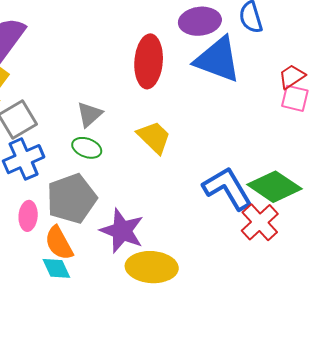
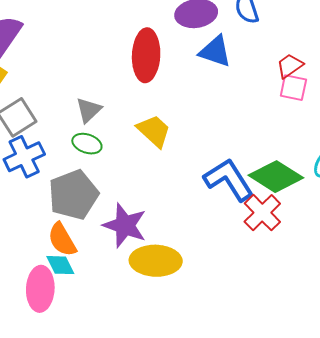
blue triangle: (218, 60) -> (215, 51), size x0.7
pink ellipse: (28, 216) -> (40, 289), moved, size x1.5

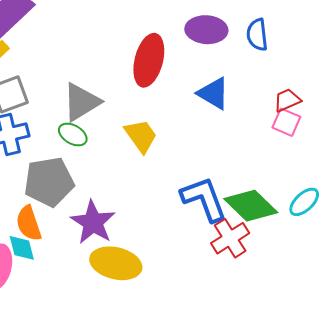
blue triangle: (215, 51) -> (213, 93), moved
gray triangle: (89, 110) -> (81, 102), size x1.5

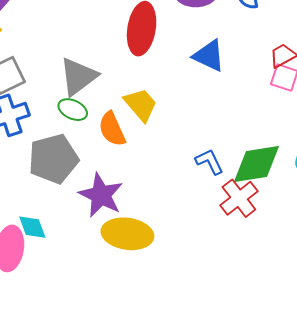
blue L-shape: (204, 199) -> (209, 162), size x0.6
green diamond: (251, 206) -> (256, 164), turned -48
orange semicircle: (29, 223) -> (112, 129), moved

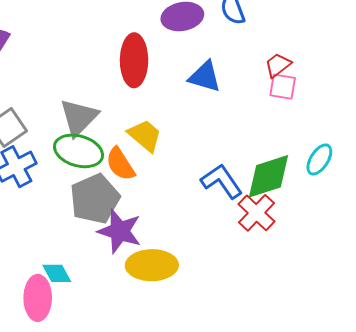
green ellipse: (73, 110) -> (79, 151), size x1.6
gray pentagon: (53, 159) -> (95, 199), moved
blue L-shape: (209, 162) -> (222, 181), size x1.4

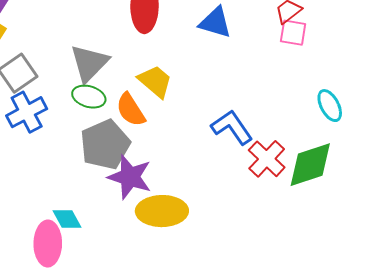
green ellipse: (79, 151) -> (89, 97), size x0.7
cyan ellipse: (319, 159) -> (330, 106), turned -60
green diamond: (268, 176) -> (310, 165), moved

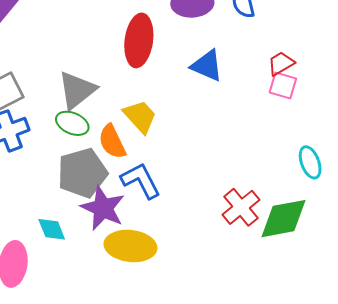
blue L-shape: (232, 127) -> (141, 180), moved
cyan diamond: (67, 219) -> (52, 229), moved

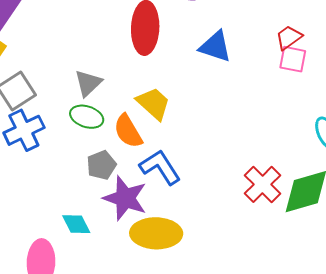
gray triangle: (77, 90) -> (88, 83), size x0.7
gray pentagon: (82, 173) -> (101, 165), size x0.6

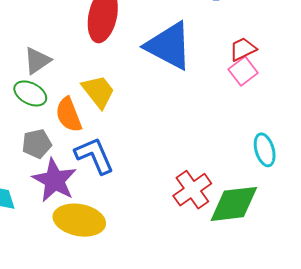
blue triangle: (215, 47) -> (169, 46), size x1.5
pink square: (293, 59) -> (243, 71), turned 32

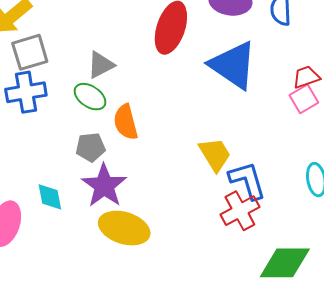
yellow trapezoid: (98, 92) -> (215, 154), moved
blue L-shape: (94, 156) -> (247, 181), moved
green diamond: (234, 204) -> (285, 263), moved

